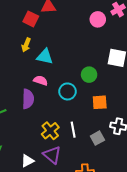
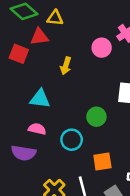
yellow arrow: (26, 45) -> (66, 66), moved
purple semicircle: (28, 99) -> (24, 153), turned 102
orange square: (100, 102) -> (102, 162), moved

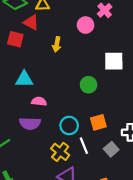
red triangle: (39, 37) -> (31, 22), turned 42
cyan triangle: (40, 99) -> (24, 79), moved
cyan circle: (72, 140) -> (69, 126), moved

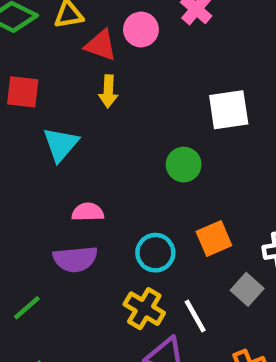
red triangle: (31, 22) -> (101, 45), moved
pink circle: (86, 25) -> (141, 30), moved
cyan triangle: (24, 79) -> (61, 144), moved, turned -42
white line: (84, 146) -> (195, 316), moved

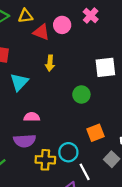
yellow arrow: (108, 91) -> (50, 63), moved
cyan circle: (155, 253) -> (68, 152), moved
yellow cross: (144, 309) -> (45, 160), moved, turned -30

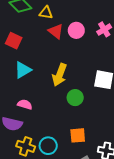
yellow arrow: (50, 63) -> (60, 75), moved, size x1.5

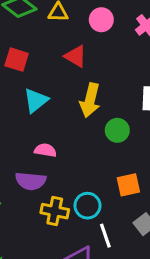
pink circle: (76, 30) -> (101, 20), moved
red triangle: (56, 31) -> (76, 56), moved

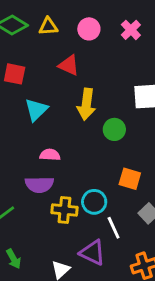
orange square: (128, 185) -> (130, 179), turned 35

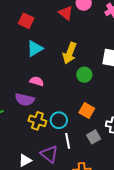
red triangle: (69, 65) -> (66, 13), moved

